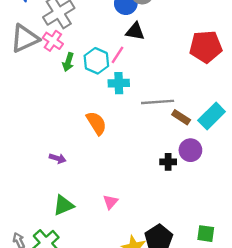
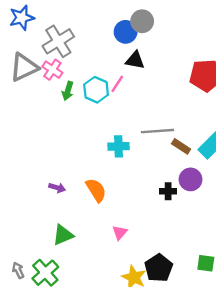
cyan cross: (119, 83) -> (118, 146), moved
orange semicircle: (96, 123) -> (96, 190), moved
pink triangle: (111, 202) -> (120, 233), moved

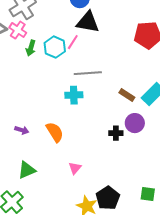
black triangle: (135, 60) -> (88, 22), size x1.4
gray line: (157, 131) -> (88, 73), moved

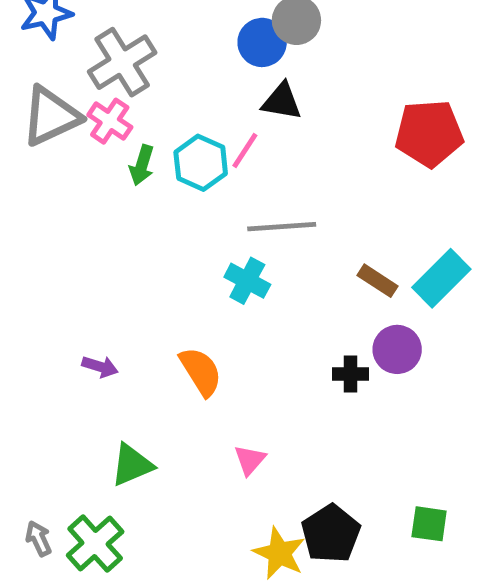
black triangle: (88, 22) -> (282, 101), size x0.7
cyan cross: (74, 95) -> (247, 281), turned 30
purple arrow: (22, 130) -> (100, 367), moved

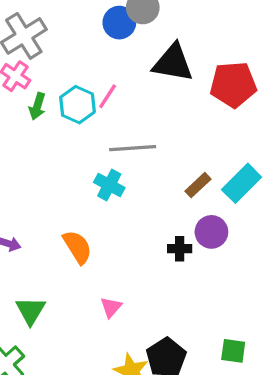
black triangle: (282, 101) -> (173, 63), moved, size x1.5
brown rectangle: (377, 281) -> (198, 185), turned -76
green triangle: (132, 465) -> (31, 311), turned -36

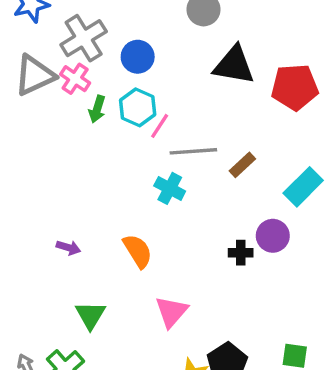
blue circle: (119, 23) -> (138, 57), moved
pink line: (108, 96) -> (160, 126), moved
brown rectangle: (198, 185) -> (242, 165), moved
pink triangle: (111, 307) -> (171, 312), size x1.5

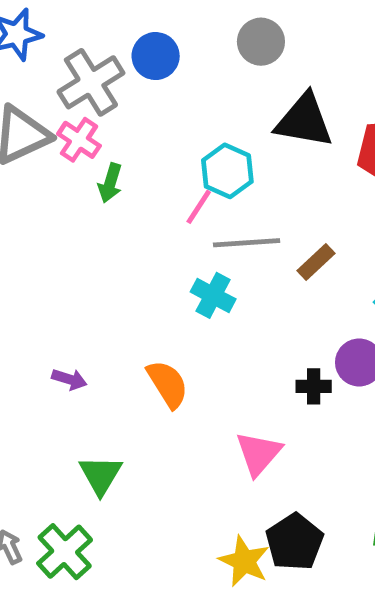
blue circle: (138, 57) -> (156, 56), moved
cyan hexagon: (138, 107) -> (227, 171), moved
pink triangle: (171, 312) -> (259, 453), moved

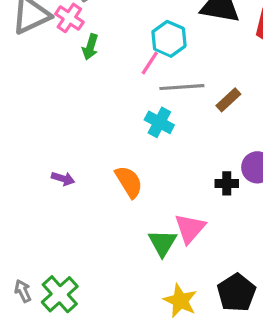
green triangle: (101, 475) -> (163, 243), moved
black pentagon: (294, 542) -> (236, 293), moved

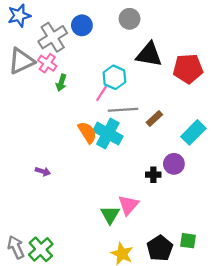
cyan cross: (159, 122) -> (108, 134), size x1.5
orange semicircle: (129, 182) -> (87, 132), moved
gray arrow: (23, 291) -> (16, 247), size x1.5

